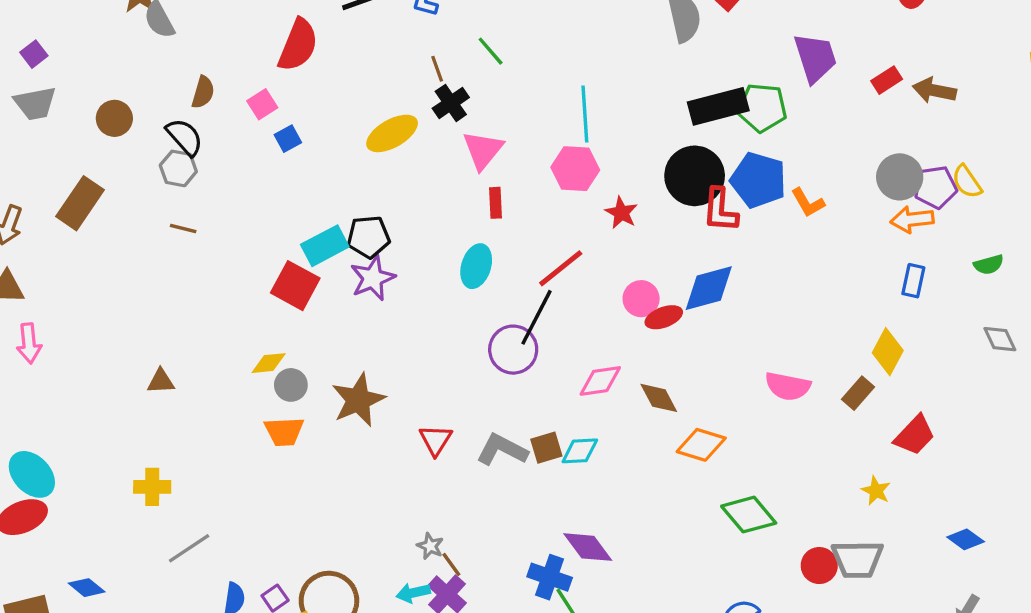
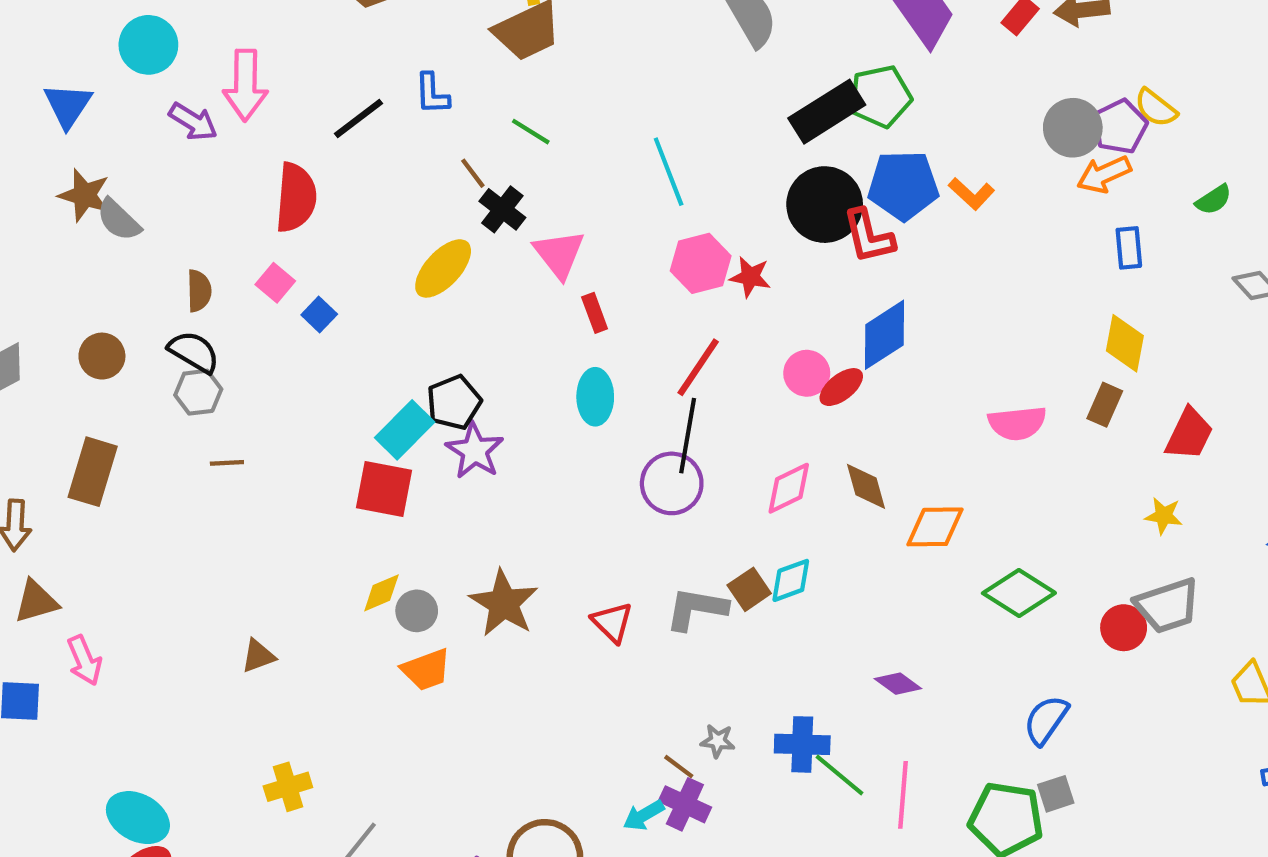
pink hexagon: (575, 169) -> (701, 263), moved
brown diamond: (659, 398) -> (866, 486), turned 30
gray star: (430, 546) -> (718, 741), moved
purple diamond: (588, 547) -> (898, 684), moved, size x0.7

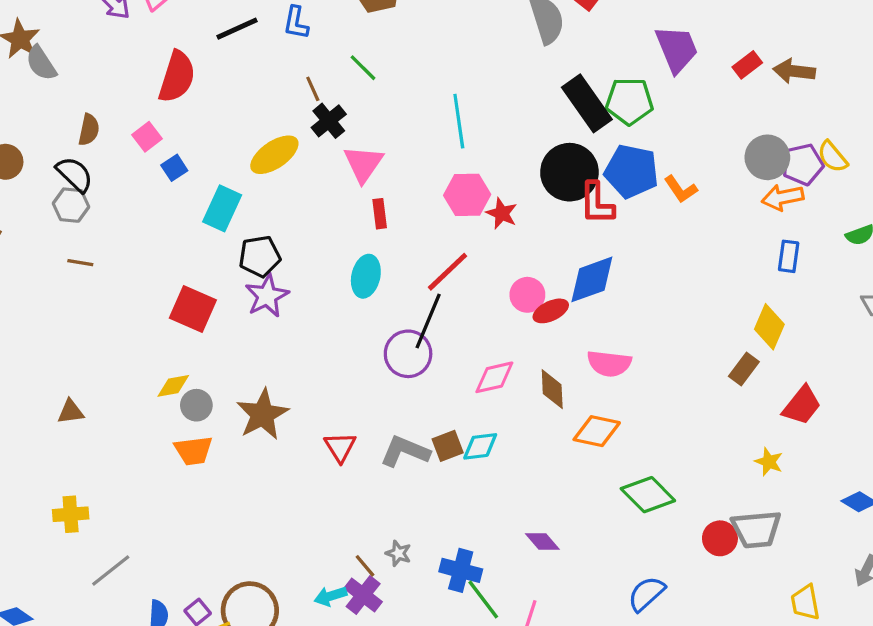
black rectangle: (827, 112) -> (587, 103), turned 74
pink semicircle: (1017, 423) -> (609, 364), moved
cyan rectangle: (405, 430) -> (222, 208), moved, turned -33

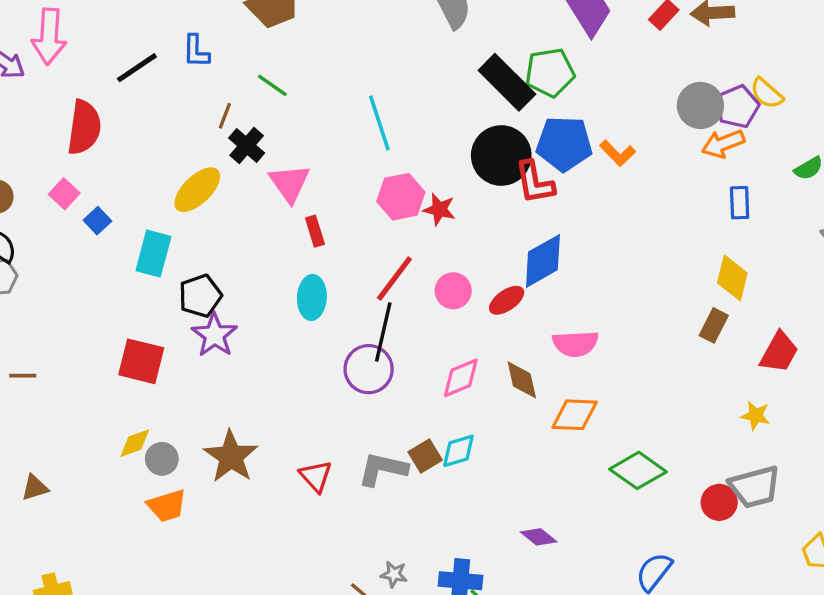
brown line: (313, 89) -> (225, 116), turned 55
brown line: (80, 263) -> (23, 376), moved
pink circle: (527, 295) -> (453, 291), moved

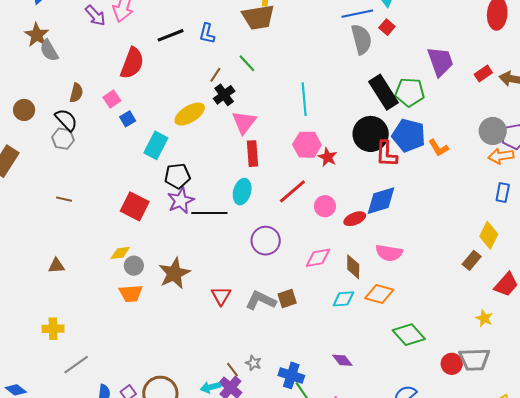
red rectangle: (315, 231) -> (253, 154), size x1.4
black line: (383, 332) -> (209, 213), moved, turned 64
cyan diamond: (458, 451) -> (343, 299), moved

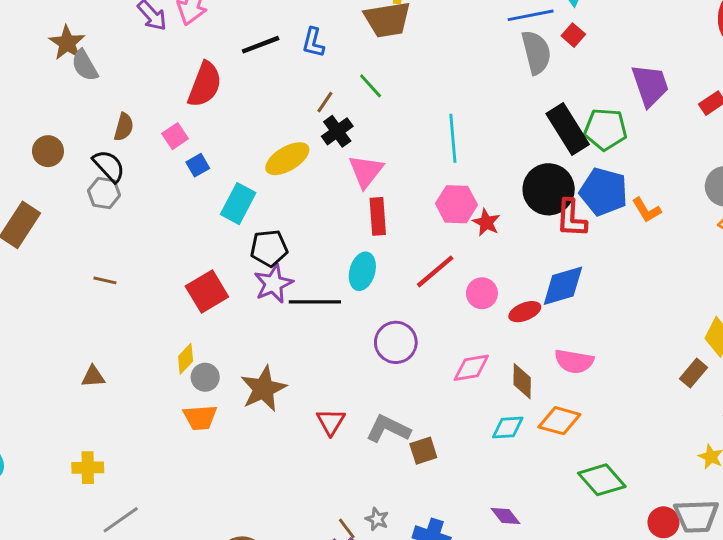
red square: (135, 206) -> (207, 292), turned 32
yellow diamond: (120, 253) -> (186, 359), turned -40
brown square: (287, 298) -> (423, 451), moved

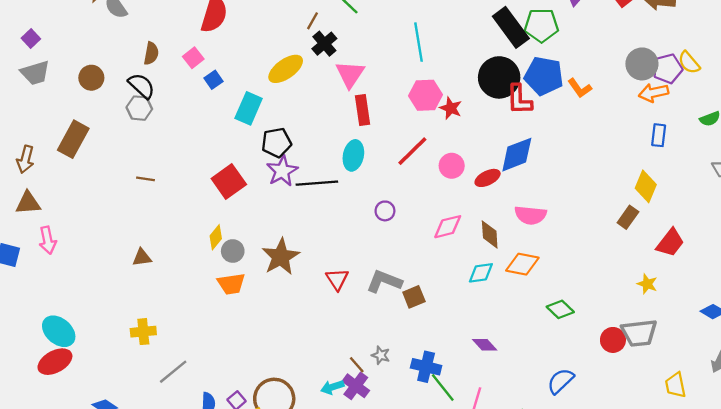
purple circle: (396, 342) -> (385, 211), size x0.6
green diamond: (602, 480) -> (560, 309), size x0.7

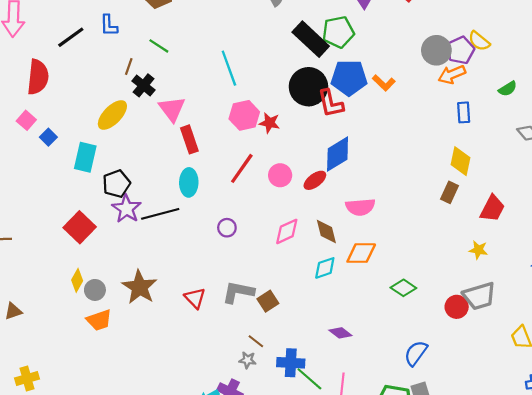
brown line: (357, 365) -> (256, 341), moved

